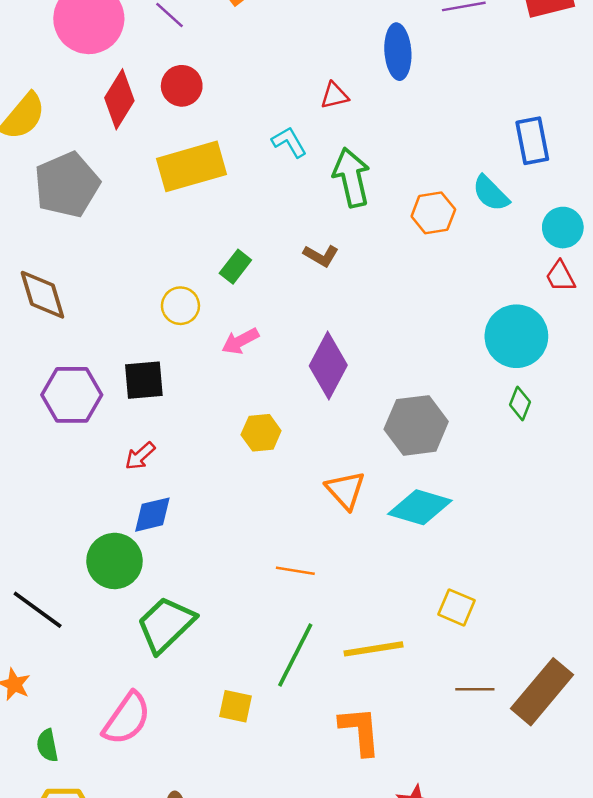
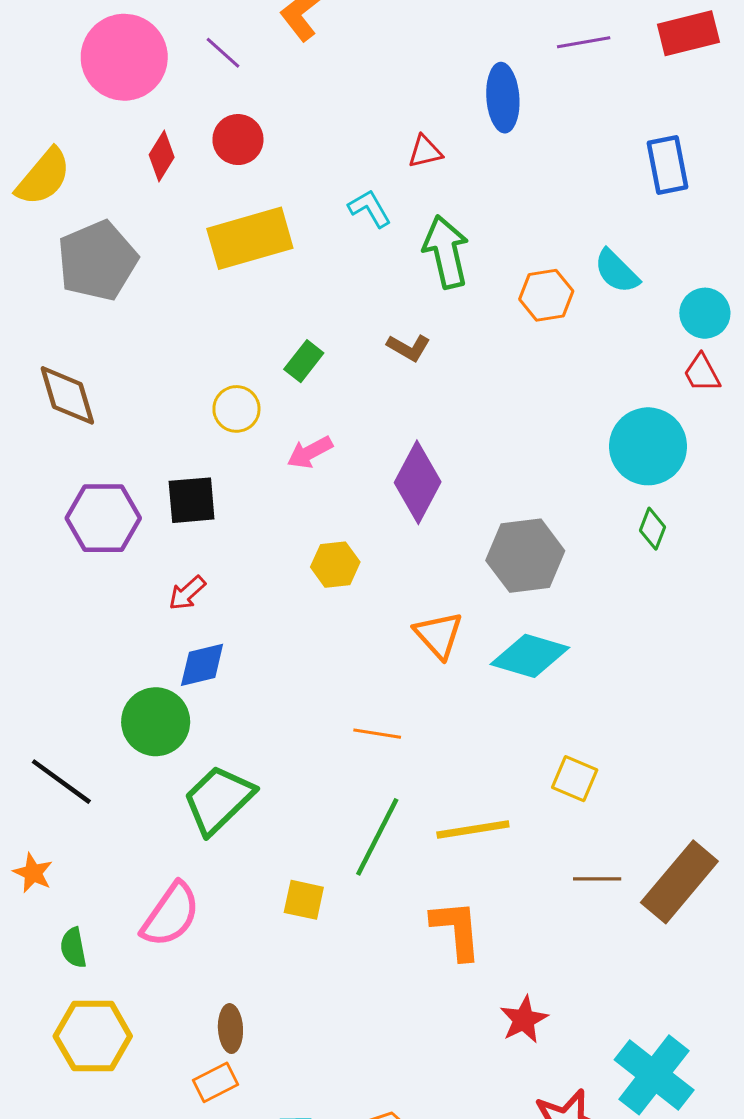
red diamond: (119, 99) -> (162, 156), size x0.7
blue rectangle: (532, 141) -> (667, 165), moved

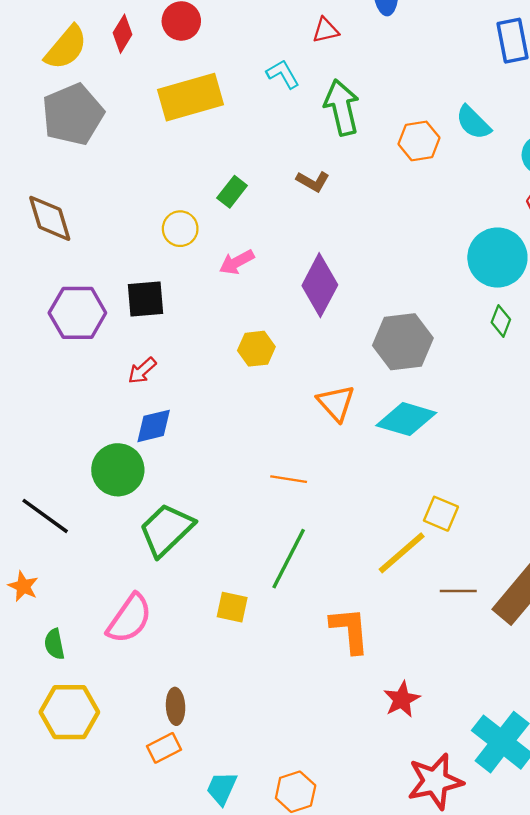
yellow semicircle: (43, 177) -> (66, 48), moved
yellow line: (473, 829) -> (402, 553), moved, turned -32

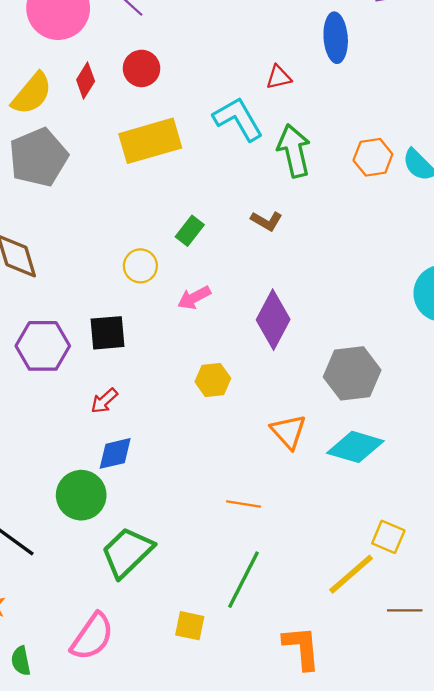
cyan L-shape: (283, 74) -> (238, 119), size x1.6
orange hexagon: (419, 141) -> (373, 157), moved

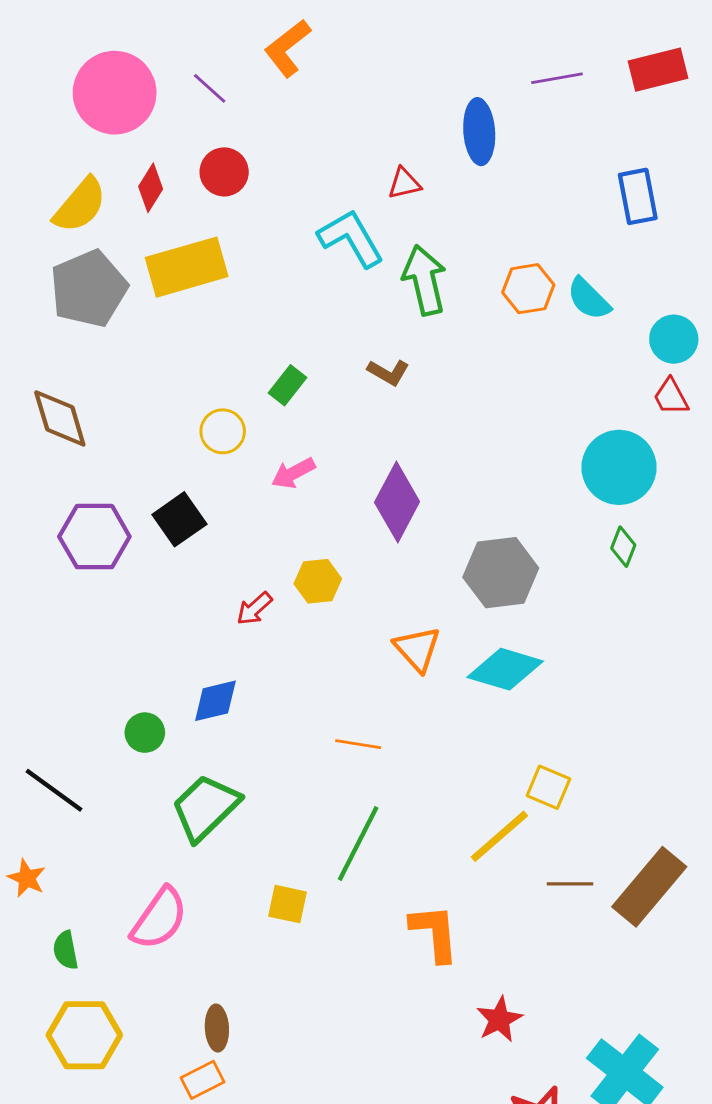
yellow rectangle: (150, 141) -> (187, 267), moved
black square: (107, 333) -> (179, 519), turned -30
red arrow: (104, 401) -> (254, 609), moved
blue diamond: (115, 453) -> (215, 701), moved
green circle: (81, 495) -> (145, 733), size x0.6

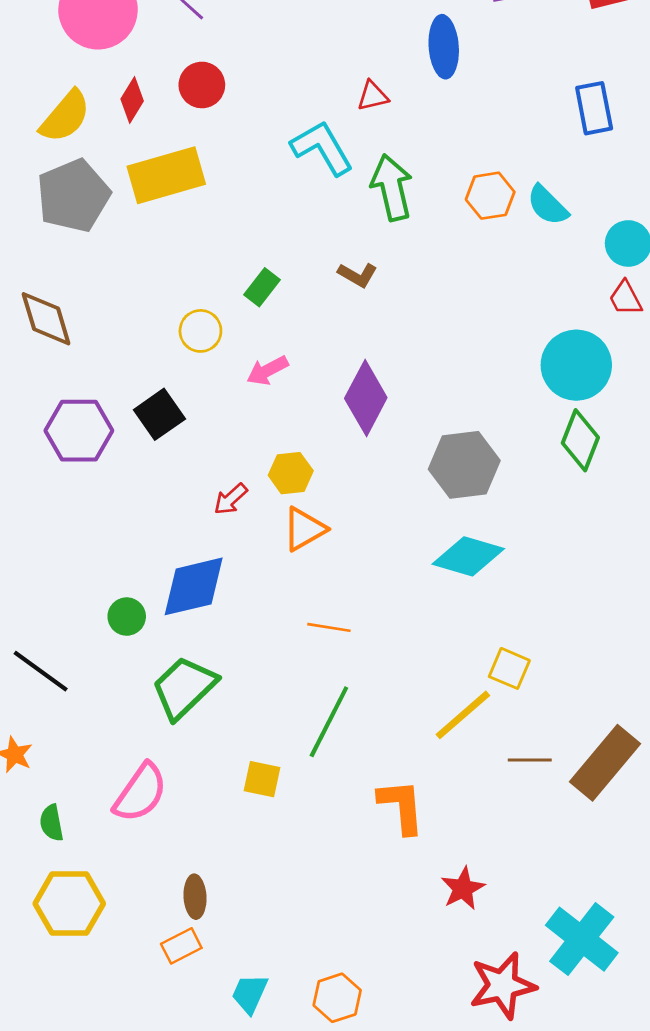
green diamond: (623, 547) -> (580, 440), size x1.6
orange triangle: (417, 649) -> (304, 529), moved, turned 42
blue diamond: (215, 701) -> (194, 586), size x1.5

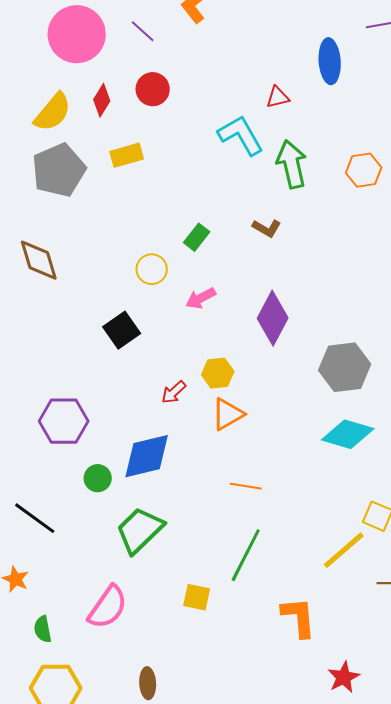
yellow rectangle: (166, 175) -> (127, 155), size x0.6
purple hexagon: (79, 431) -> (64, 421), moved

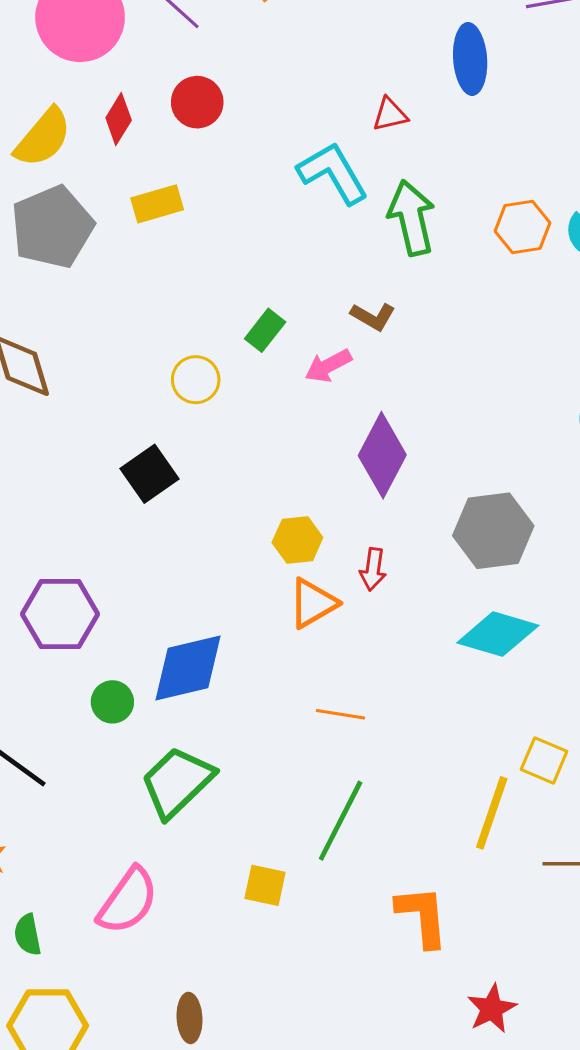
pink arrow: (201, 298) -> (328, 366), moved
red arrow: (174, 392) -> (373, 569), moved, turned -40
yellow line: (344, 550) -> (492, 813), turned -30

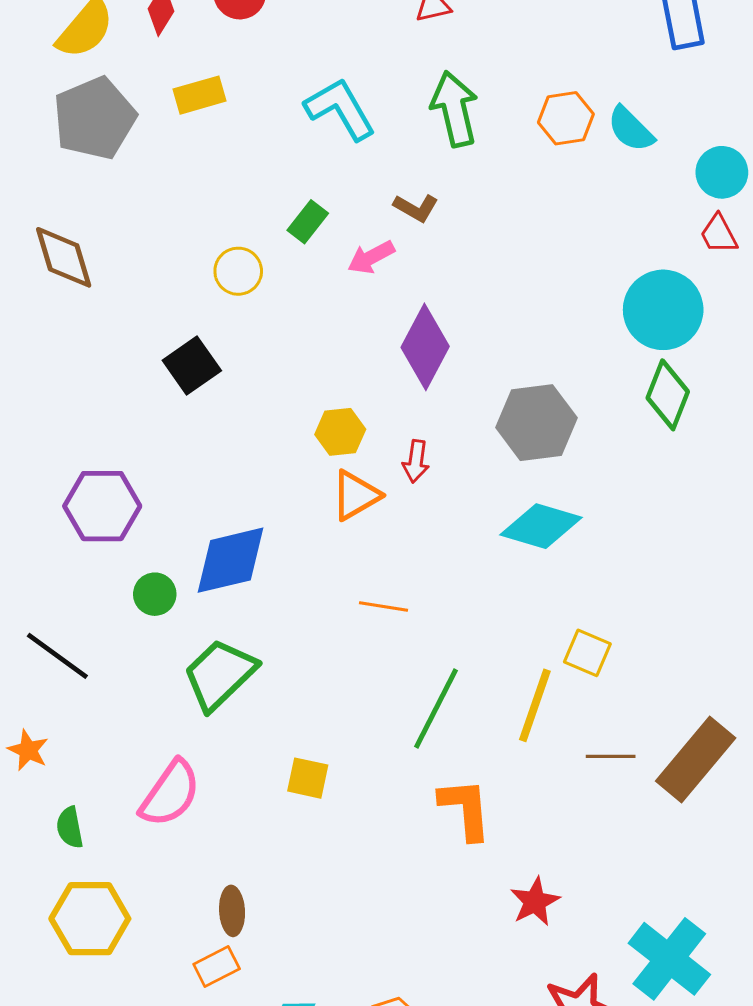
cyan L-shape: (333, 173) -> (340, 109), moved
green line: (341, 821) -> (436, 708), moved

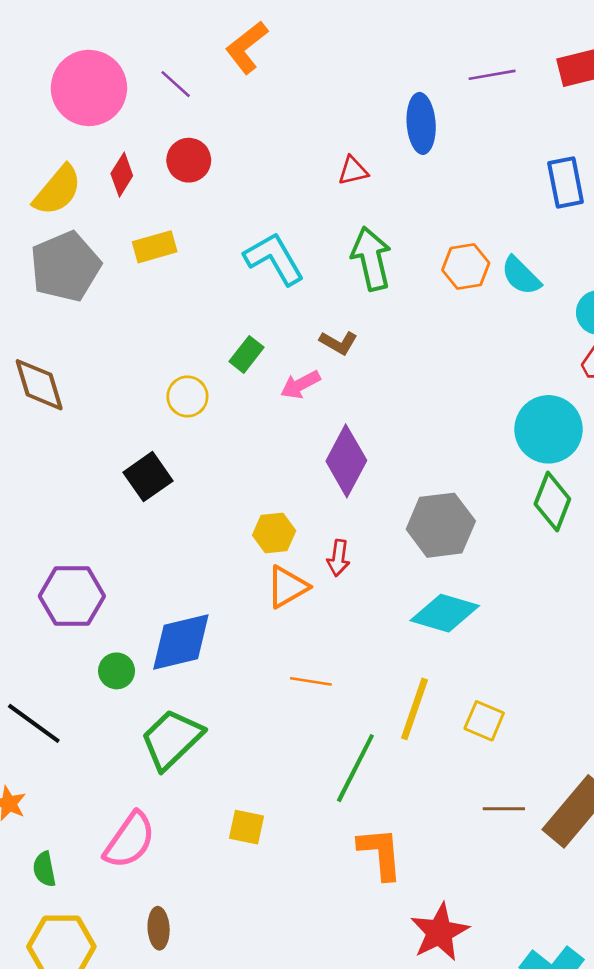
yellow line: (535, 705) -> (415, 709), moved
red star: (535, 902) -> (440, 932), size x1.4
brown ellipse: (232, 911) -> (159, 928), moved

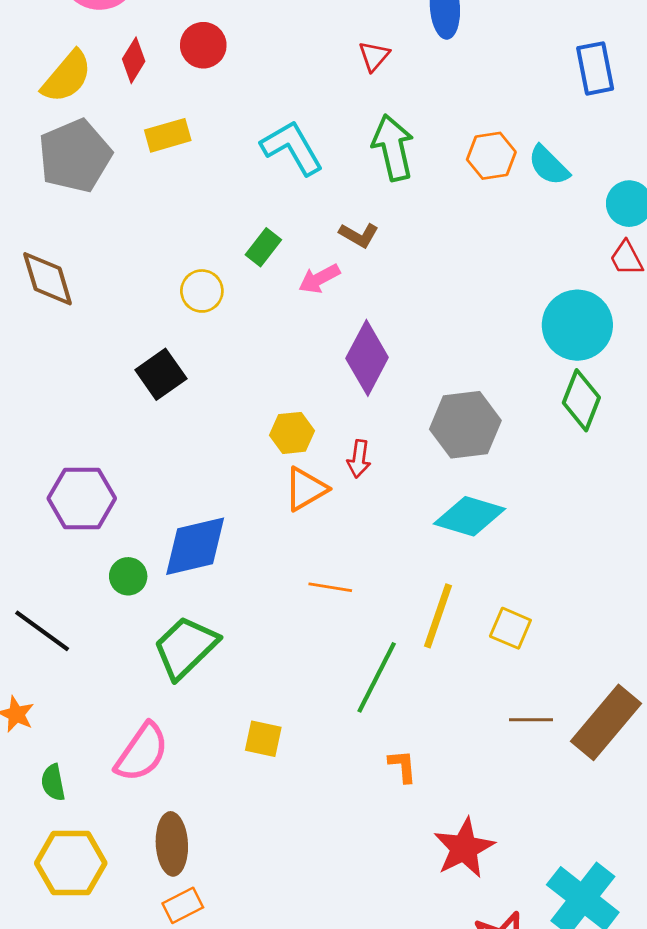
red triangle: (353, 171) -> (374, 56), turned -36
orange L-shape: (380, 853) -> (403, 766), size x0.6
brown ellipse: (159, 928) -> (172, 844), size x1.4

